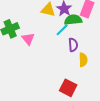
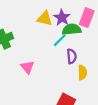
pink triangle: (28, 39) -> (27, 67), moved

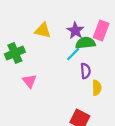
yellow triangle: (45, 19) -> (43, 31), moved
pink triangle: (27, 67) -> (29, 81), moved

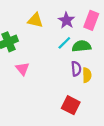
green semicircle: (85, 43) -> (82, 46), moved
purple semicircle: (85, 71) -> (76, 69), moved

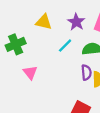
cyan line: (64, 43) -> (65, 46), moved

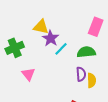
purple star: (76, 22) -> (50, 38), moved

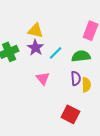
purple star: (50, 38) -> (35, 48), moved
pink triangle: (28, 74) -> (43, 78), moved

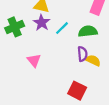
pink triangle: (43, 78) -> (34, 60), moved
yellow semicircle: (86, 85) -> (93, 60), turned -64

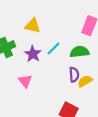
purple star: (42, 23) -> (33, 54), moved
yellow semicircle: (93, 60) -> (85, 81), turned -56

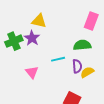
cyan line: (53, 49) -> (58, 59), moved, turned 32
purple star: (33, 54) -> (32, 38), moved

